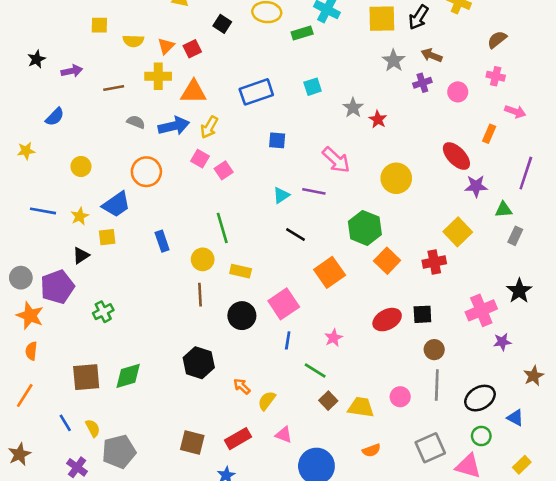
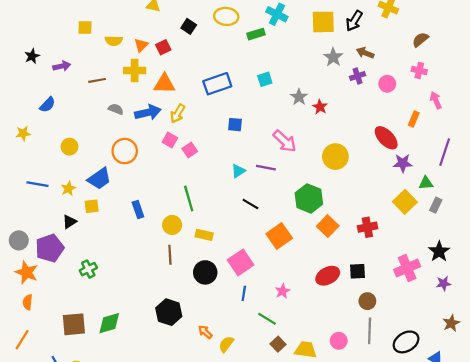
pink arrow: (515, 112) -> (436, 100), turned -133
yellow square: (458, 232) -> (405, 202), moved
purple star: (502, 342) -> (444, 283), moved

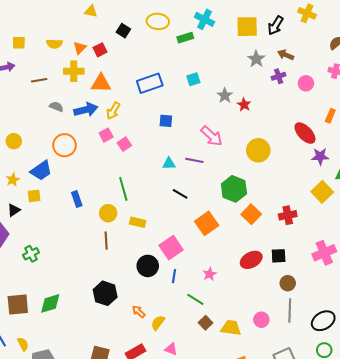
yellow square: (85, 27) -> (19, 43), moved
pink square: (170, 140) -> (106, 135), turned 32
cyan triangle: (238, 171) -> (169, 163), turned 32
black circle: (205, 272) -> (148, 266), moved

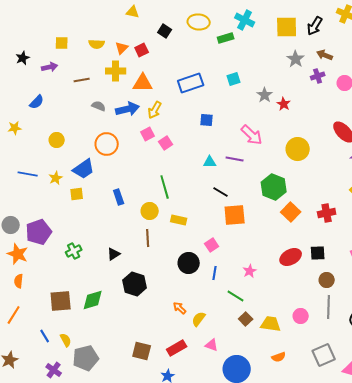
black triangle: (14, 210) -> (114, 254), moved
orange square: (207, 223) -> (235, 215), moved, turned 30
pink square: (171, 248) -> (212, 245), size x0.6
black hexagon: (105, 293) -> (135, 284), moved

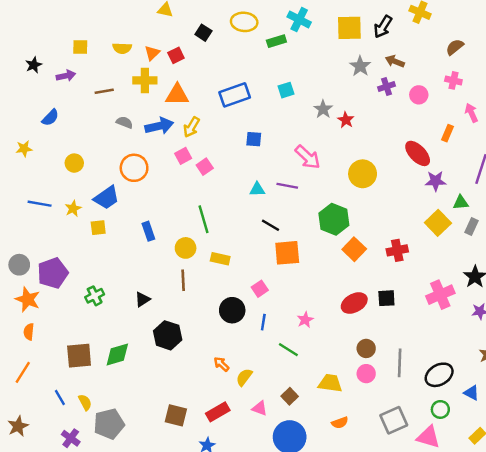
brown circle: (327, 280) -> (366, 348), moved
brown square: (246, 319) -> (290, 396), moved

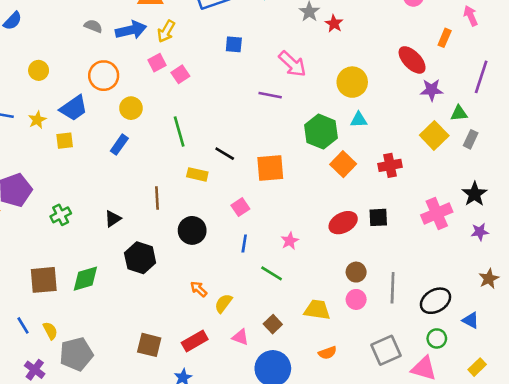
cyan triangle: (257, 189) -> (359, 120), moved
black line: (270, 225) -> (225, 154), moved
blue rectangle: (148, 231) -> (119, 145), turned 54
yellow circle: (186, 248) -> (131, 108), moved
black circle: (232, 310) -> (192, 230), moved

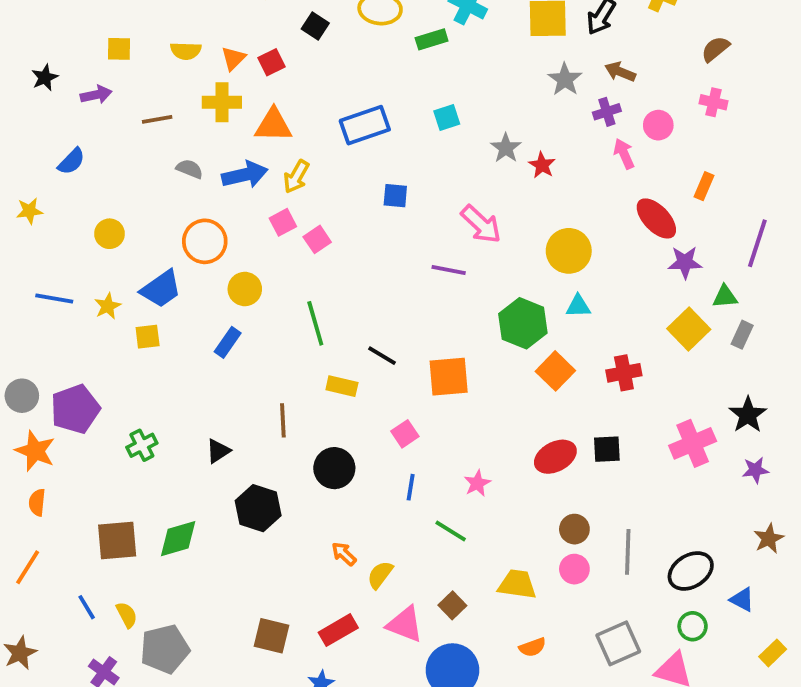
pink arrow: (471, 16) -> (624, 154), moved
pink triangle: (240, 337) -> (405, 624), size x1.5
yellow rectangle: (477, 367) -> (773, 653), moved

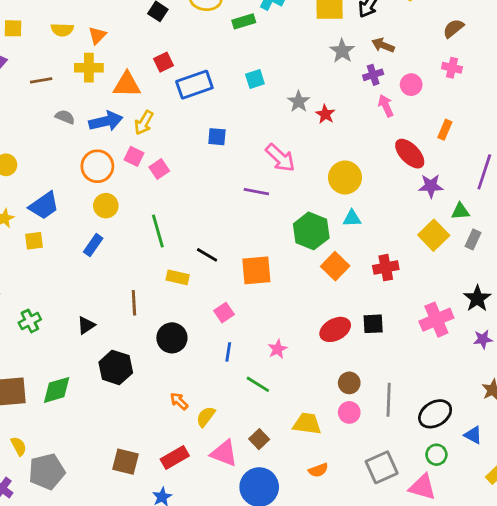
red square: (271, 62) -> (164, 62), moved
pink square: (283, 222) -> (134, 156), turned -36
orange circle: (205, 241) -> (97, 166), moved

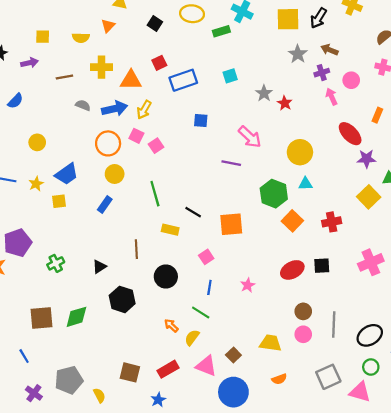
orange triangle: (97, 35) -> (108, 26), moved
green line: (258, 384) -> (201, 312), moved
yellow semicircle: (19, 446) -> (99, 395), moved

